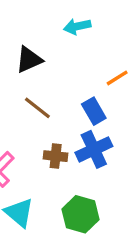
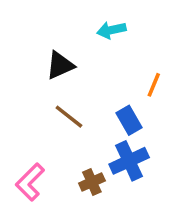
orange line: (117, 78) -> (154, 85), turned -35
brown cross: (56, 156) -> (92, 182), moved, turned -30

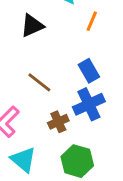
orange line: (154, 85) -> (92, 21), moved
brown line: (69, 117) -> (39, 82), moved

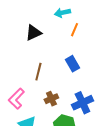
brown line: (39, 82) -> (38, 72), turned 66
blue cross: (89, 104) -> (82, 103), moved

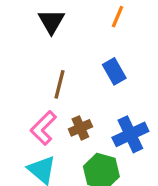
black triangle: (33, 33) -> (51, 21), turned -36
pink L-shape: (16, 99) -> (43, 128), moved

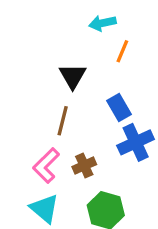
black triangle: (51, 21) -> (73, 76), moved
blue cross: (130, 134) -> (136, 142), moved

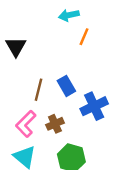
black triangle: (73, 76) -> (16, 47), moved
blue rectangle: (119, 108) -> (66, 86), moved

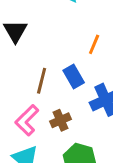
orange line: (84, 37) -> (94, 44), moved

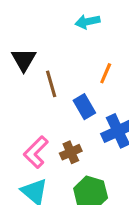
brown line: (42, 81) -> (51, 84), moved, turned -30

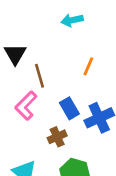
blue rectangle: (84, 107) -> (69, 108), moved
pink L-shape: (36, 152) -> (26, 106), moved

